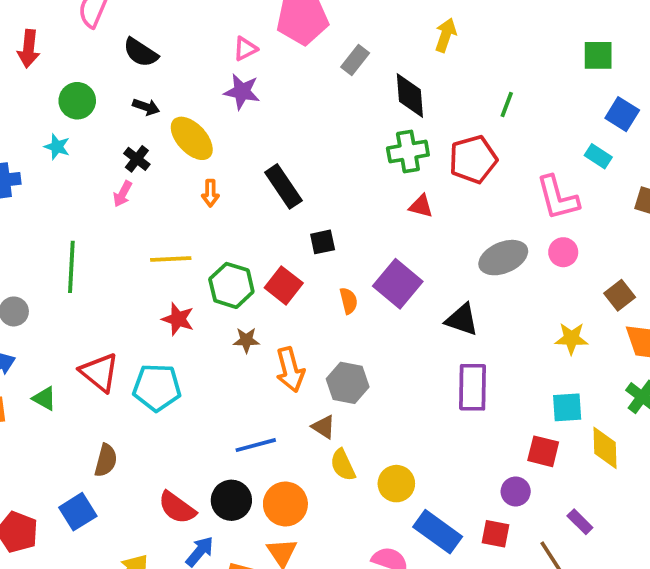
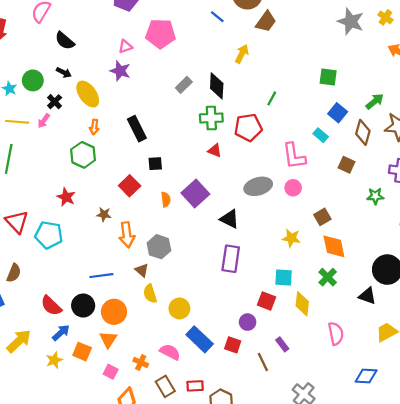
gray rectangle: (355, 60) -> (184, 85), moved
green circle: (77, 101) -> (33, 80), moved
yellow line: (171, 259) -> (17, 122), moved
green hexagon: (231, 285) -> (83, 155), moved

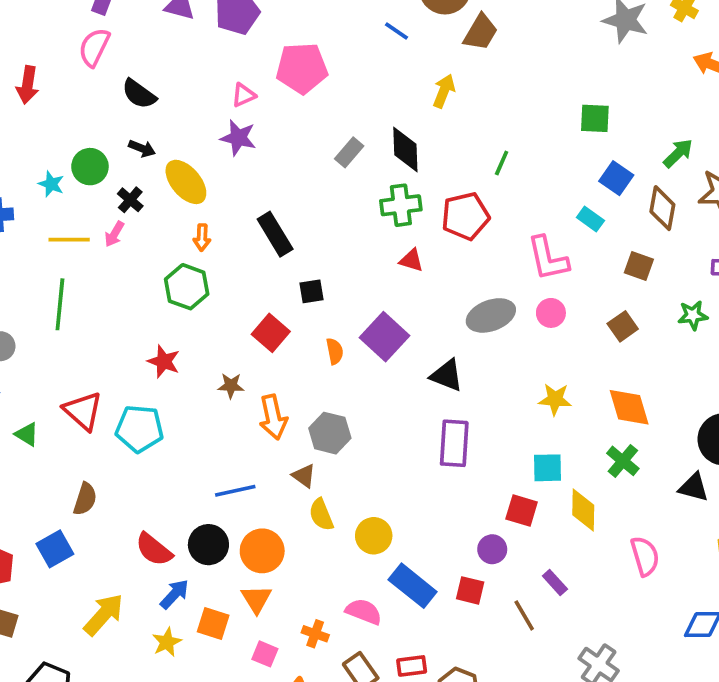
brown square: (322, 217) -> (623, 326), moved

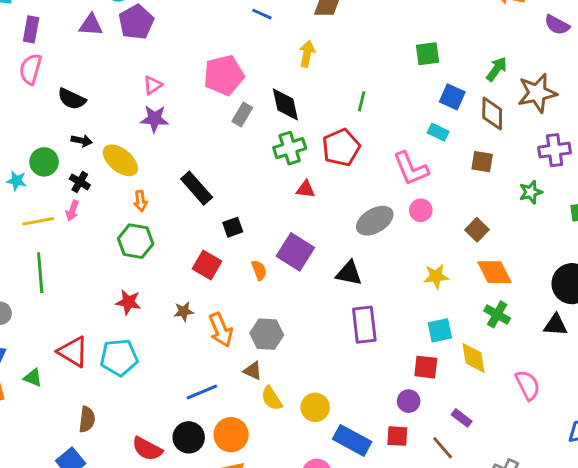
pink pentagon: (302, 68) -> (224, 75), moved
brown square: (623, 326) -> (477, 230), moved

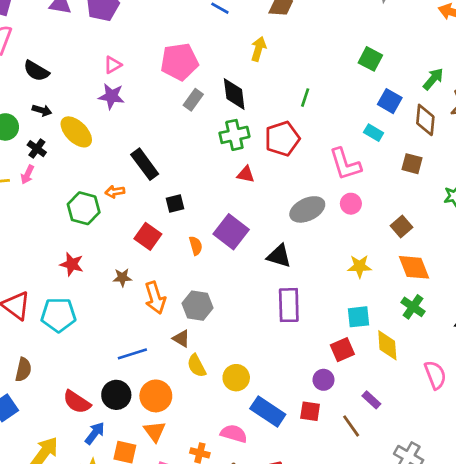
green square: (427, 54) -> (370, 59), turned 30
orange arrow: (140, 201) -> (115, 192), moved, turned 84
red square: (426, 367) -> (342, 350), turned -35

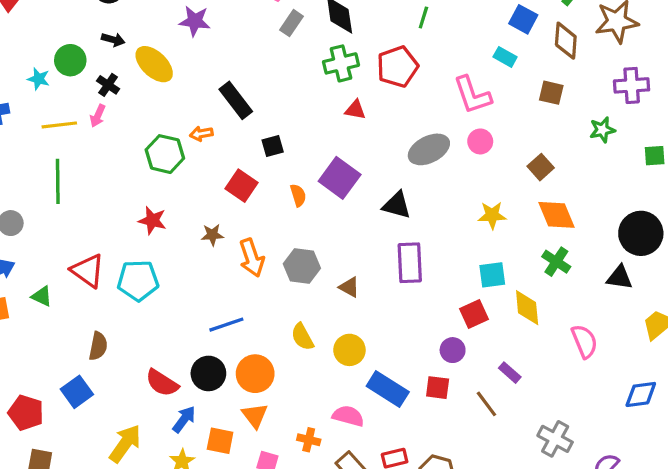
brown triangle: (181, 339) -> (349, 287), moved

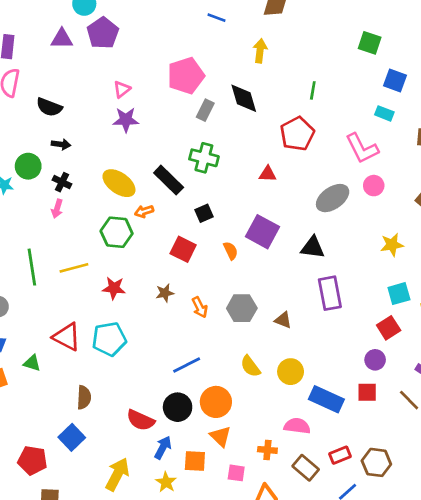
green cross: (341, 63) -> (204, 158), moved, turned 36
yellow ellipse: (154, 64) -> (119, 183), moved
yellow line: (59, 125) -> (74, 268), moved
orange arrow: (252, 258) -> (200, 307), size x0.7

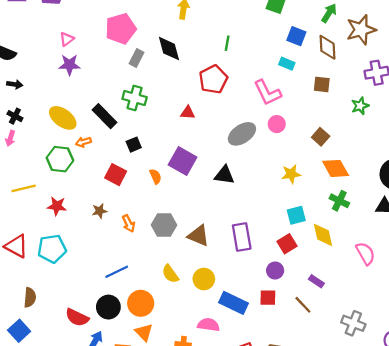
purple rectangle: (330, 293) -> (242, 237), moved
brown triangle: (283, 320) -> (198, 236), size x1.5

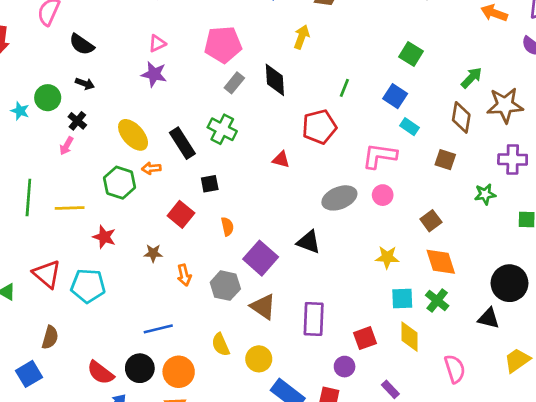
blue square: (296, 36) -> (395, 96), moved
pink L-shape: (267, 93) -> (380, 156), turned 112
purple square: (183, 161) -> (261, 258), moved
cyan square: (296, 215) -> (402, 299), moved

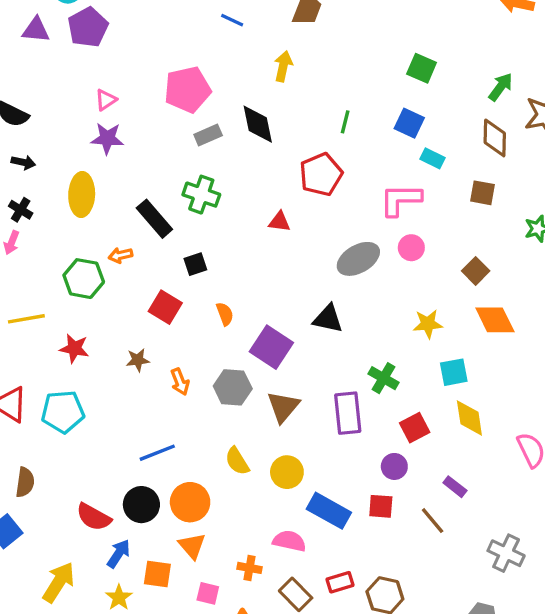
gray rectangle: (234, 83) -> (208, 135), turned 35
yellow ellipse: (133, 135) -> (82, 194), moved, turned 52
green cross: (437, 301) -> (384, 378), moved
brown triangle: (263, 307) -> (283, 407), turned 44

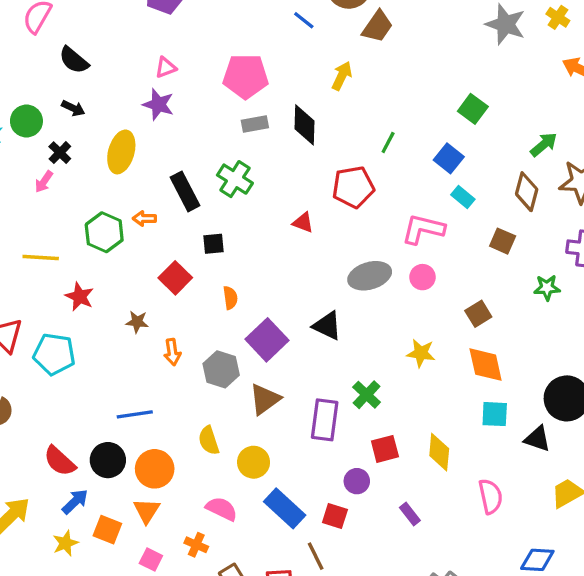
cyan square: (454, 372) -> (495, 414), moved
brown line: (433, 521) -> (316, 556), moved
pink semicircle: (289, 541) -> (222, 509), moved

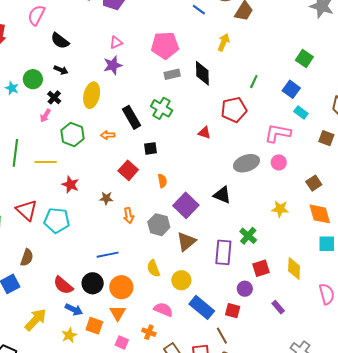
purple star: (158, 104) -> (113, 65), turned -30
green hexagon: (104, 232) -> (73, 134), moved
blue arrow: (75, 502) -> (74, 310), turned 72

